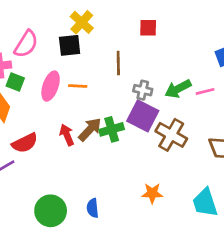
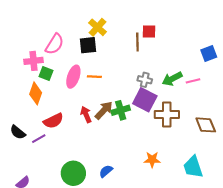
brown line: (118, 63) -> (137, 42), moved
brown cross: (171, 135) -> (167, 114), turned -30
blue semicircle: (93, 208) -> (106, 171), turned 56

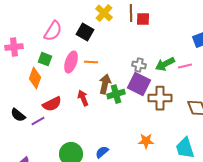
yellow cross: (98, 27) -> (104, 13), moved
brown line: (137, 42) -> (131, 13), moved
black square: (88, 45) -> (85, 32), turned 36
pink cross: (33, 61) -> (14, 47), moved
brown arrow: (104, 110) -> (105, 84), moved, turned -30

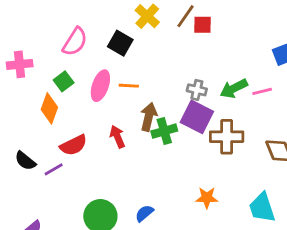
brown line: (131, 13) -> (185, 16), turned 36
green square: (45, 59) -> (64, 81), turned 32

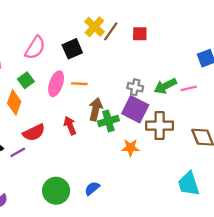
brown line: (185, 16) -> (111, 31), moved
black square: (120, 43) -> (72, 49), turned 36
orange star: (207, 198) -> (130, 148), moved

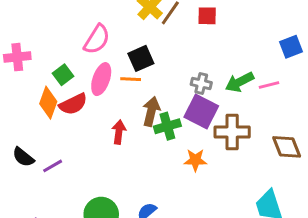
pink semicircle: (35, 48) -> (97, 39), moved
black square: (72, 49) -> (141, 58), moved
red arrow: (70, 126) -> (119, 132), turned 30
red semicircle: (34, 133) -> (73, 104), moved

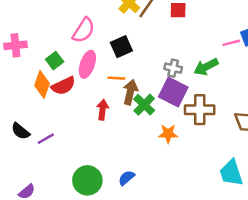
orange line: (131, 79) -> (116, 78), moved
pink line: (269, 85) -> (231, 43), moved
green cross: (167, 126) -> (144, 105), turned -30

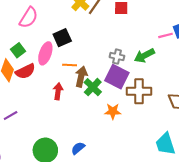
pink semicircle: (84, 30) -> (28, 18), moved
black square: (121, 47) -> (62, 38), moved

